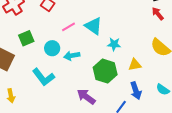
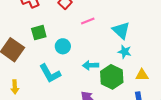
cyan triangle: (93, 26) -> (121, 30), moved
pink line: (68, 27) -> (88, 21), moved
cyan arrow: (72, 56) -> (91, 65), moved

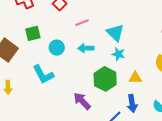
cyan arrow: (91, 65) -> (86, 48), moved

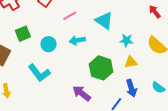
cyan star: (118, 54) -> (126, 40), moved

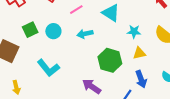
cyan circle: (49, 44) -> (53, 31), moved

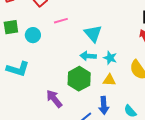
cyan arrow: (85, 34) -> (88, 56), moved
cyan L-shape: (48, 68) -> (18, 69), turned -50

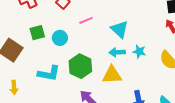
green hexagon: (79, 79) -> (80, 66), moved
yellow triangle: (109, 80) -> (112, 75), moved, size x1.5

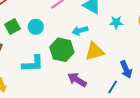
cyan arrow: (117, 52) -> (80, 31), moved

